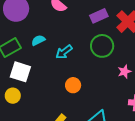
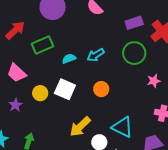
cyan semicircle: (38, 40) -> (69, 59), moved
white square: (20, 72) -> (65, 89), moved

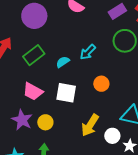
pink trapezoid: (17, 73) -> (33, 92), moved
yellow circle: (40, 93) -> (45, 122), moved
purple star: (15, 105) -> (22, 120), size x1.5

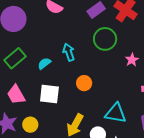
cyan arrow: (88, 52) -> (69, 52), turned 120
pink trapezoid: (33, 92) -> (16, 95), turned 35

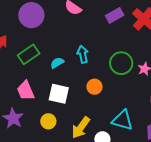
green circle: (105, 39) -> (121, 63), moved
yellow circle: (30, 125) -> (48, 121), moved

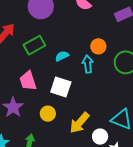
cyan arrow: (83, 54) -> (88, 64), moved
orange circle: (94, 87) -> (98, 46), moved

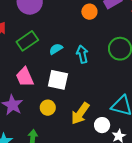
orange circle: (98, 46) -> (89, 12), moved

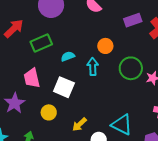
orange circle: (89, 12) -> (105, 46), moved
yellow arrow: (80, 113) -> (79, 124), size x0.7

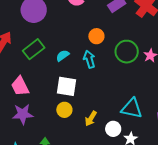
pink trapezoid: (32, 78) -> (20, 86), moved
purple star: (15, 103) -> (23, 114), turned -30
yellow circle: (49, 112) -> (64, 110), moved

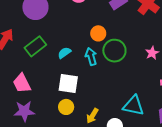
green circle: (127, 52) -> (114, 51), moved

